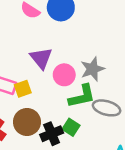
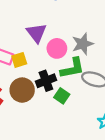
black cross: (52, 134) -> (46, 81), moved

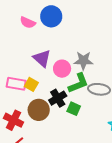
gray star: (83, 44) -> (83, 61), turned 30
yellow square: (19, 60) -> (31, 84), turned -32

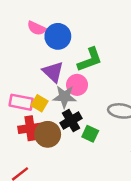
blue circle: (51, 16) -> (58, 36), moved
gray star: (83, 61) -> (64, 97), moved
green L-shape: (78, 83) -> (90, 60), moved
red cross: (13, 120) -> (30, 128), moved, turned -36

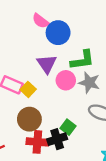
gray star: (64, 97) -> (89, 83), moved
black cross: (71, 121) -> (57, 139), moved
red cross: (30, 128) -> (37, 142), moved

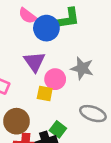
green L-shape: (82, 60) -> (67, 19), moved
gray star: (89, 83) -> (82, 68), moved
yellow square: (28, 89) -> (45, 93), moved, turned -32

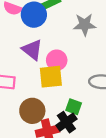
gray star: (82, 68) -> (85, 25), moved
yellow square: (45, 93) -> (51, 77), size x1.5

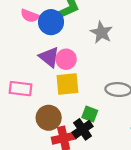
gray star: (85, 25) -> (101, 32), turned 30
pink circle: (57, 60) -> (66, 59), moved

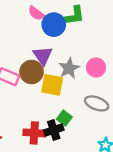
gray star: (101, 32) -> (69, 68), moved
pink circle: (66, 59) -> (96, 67), moved
brown circle: (49, 118) -> (31, 72), moved

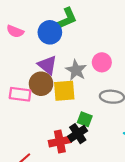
pink semicircle: (36, 13) -> (15, 31), moved

